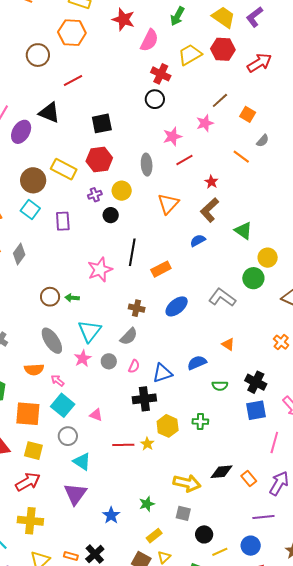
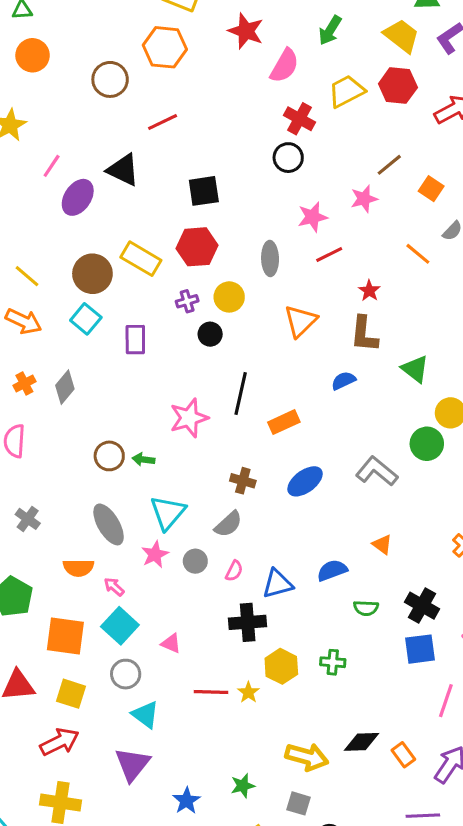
brown L-shape: (210, 210) -> (364, 334), turned -45

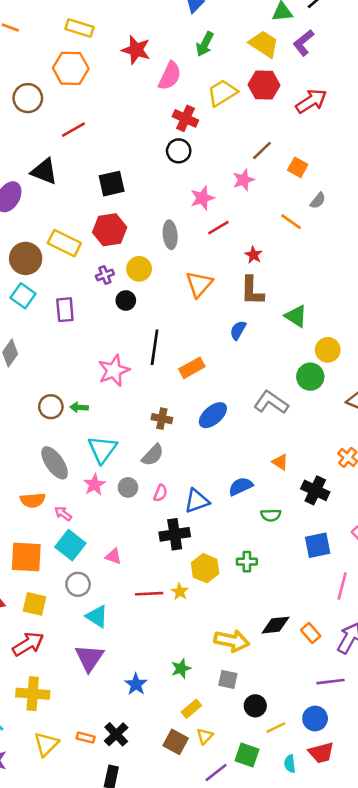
blue semicircle: (343, 381) -> (238, 330), turned -30
black cross: (422, 606) -> (315, 490), moved

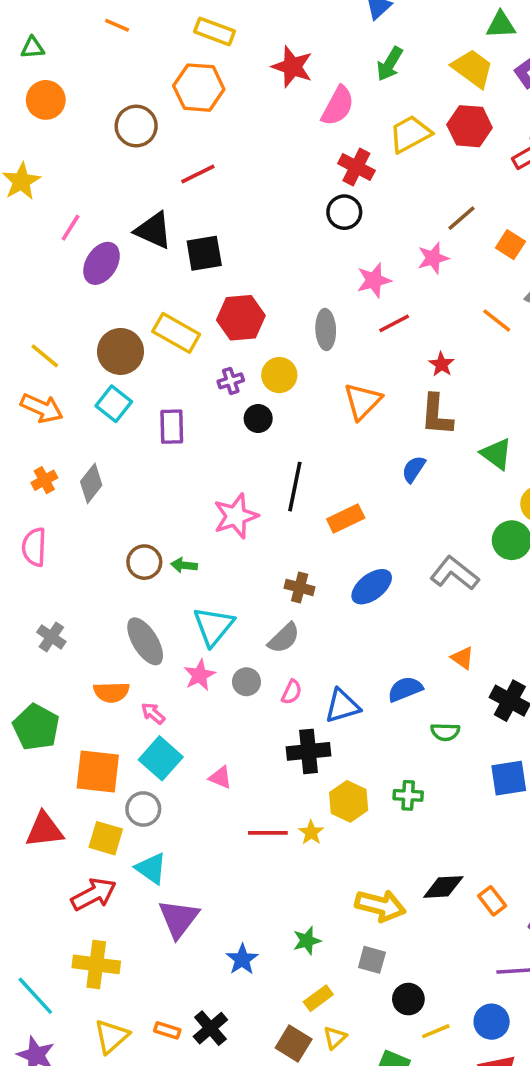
black square: (112, 184) -> (204, 253), moved
gray circle: (78, 584) -> (143, 809), moved
cyan triangle: (97, 616) -> (151, 868), moved

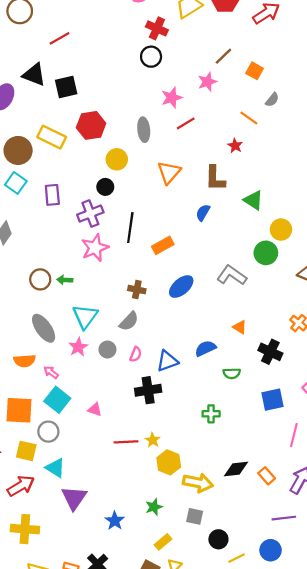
red star: (441, 364) -> (235, 146), moved
purple cross: (231, 381) -> (90, 214), moved, size x1.6
yellow hexagon: (349, 801) -> (169, 462), moved

